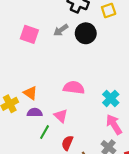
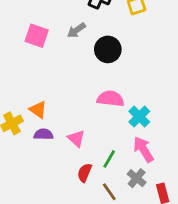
black circle: (86, 33) -> (108, 49), moved
pink semicircle: (74, 88) -> (111, 99), moved
green line: (44, 132) -> (109, 159), moved

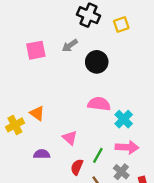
pink square: (37, 36) -> (36, 50), turned -30
purple semicircle: (43, 134) -> (42, 154), moved
pink arrow: (143, 149) -> (127, 147), turned 125

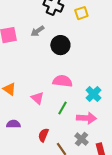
cyan cross: (124, 119) -> (93, 94), moved
pink triangle: (70, 138) -> (37, 98), moved
green line: (98, 155) -> (62, 108), moved

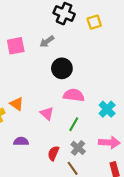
black circle: (60, 45) -> (62, 68), moved
pink arrow: (86, 118) -> (109, 142), moved
gray cross: (81, 139) -> (78, 148), moved

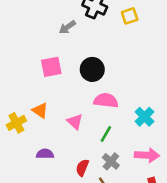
gray arrow: (47, 41) -> (67, 27), moved
pink square: (16, 46) -> (51, 67), moved

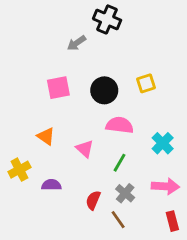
yellow square: (130, 16) -> (146, 83), moved
yellow cross: (16, 123) -> (19, 170), moved

